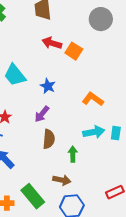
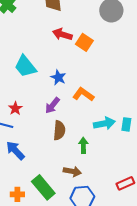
orange L-shape: (93, 99) -> (83, 94), moved

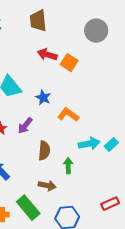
purple arrow: (52, 105) -> (25, 126), moved
cyan rectangle: (126, 124) -> (111, 145), turned 40
brown arrow: (72, 171) -> (47, 186), moved

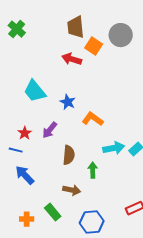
brown trapezoid: (38, 21) -> (76, 27), moved
orange square: (69, 63) -> (94, 46), moved
green rectangle: (28, 208) -> (53, 212), size x0.7

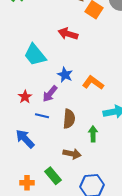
red arrow: (72, 59) -> (68, 34), moved
blue star: (68, 102) -> (65, 75), moved
blue line: (16, 150) -> (42, 116), moved

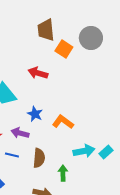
purple arrow: (50, 94) -> (20, 133), turned 66

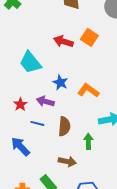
orange square: (64, 49) -> (89, 37), moved

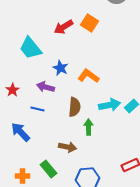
red arrow: (63, 41) -> (63, 27), turned -48
red star: (20, 104) -> (12, 90), moved
brown semicircle: (64, 126) -> (74, 107), moved

